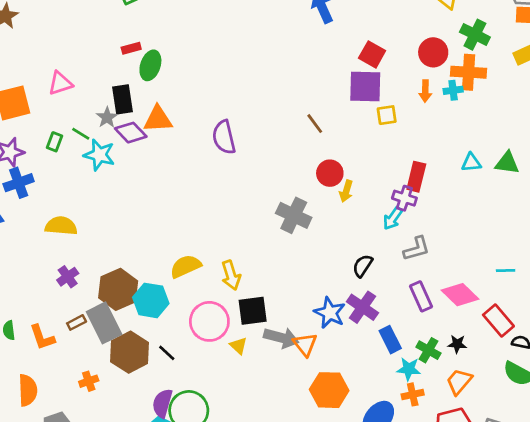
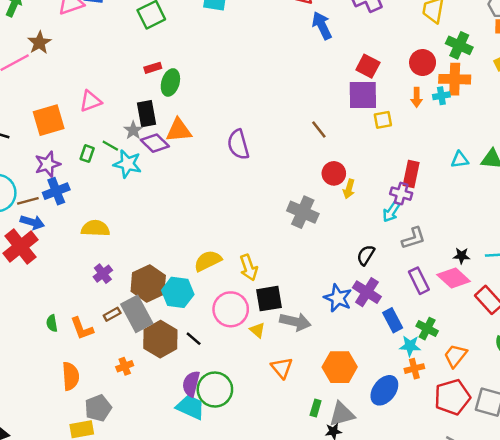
orange triangle: (305, 344) -> (282, 368), moved
black star: (457, 344) -> (462, 256), moved

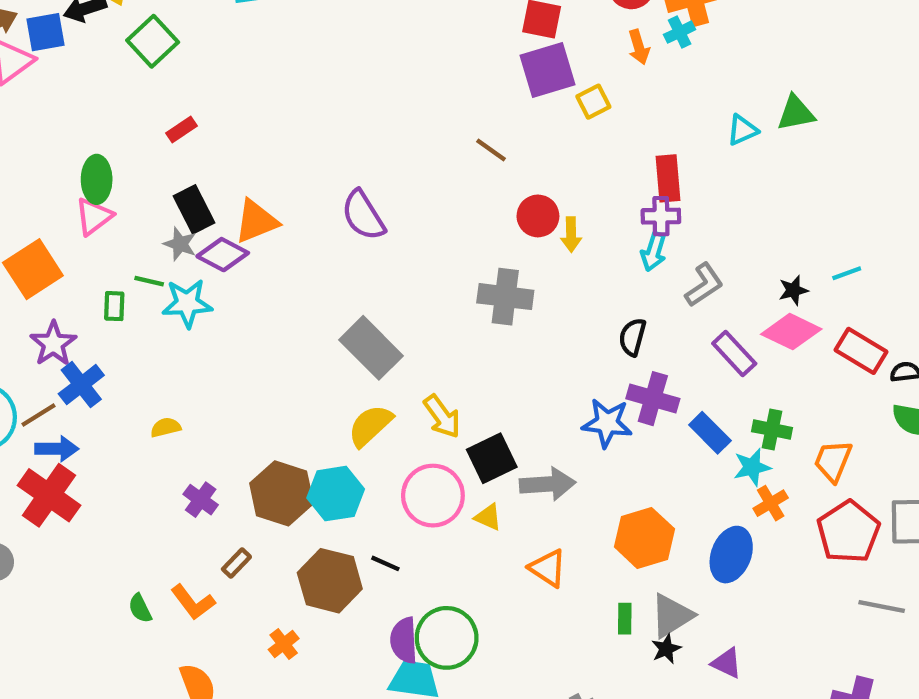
green ellipse: (170, 82) -> (97, 179), moved
yellow semicircle: (95, 228) -> (166, 427), size x0.6
gray rectangle: (137, 314) -> (371, 348), moved

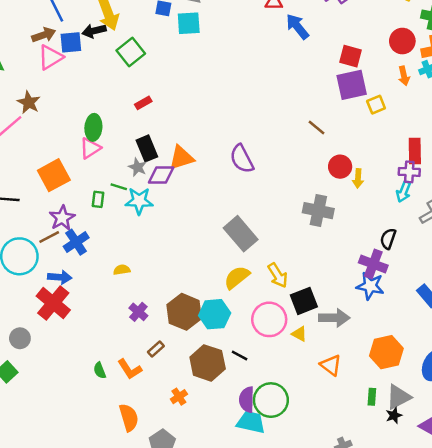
purple diamond: (223, 255) -> (161, 175), turned -32
purple cross: (653, 399) -> (373, 264), moved
brown line: (39, 415) -> (49, 237), moved

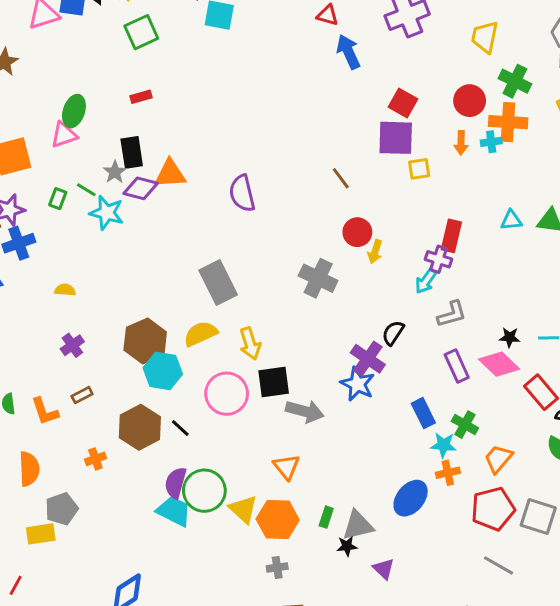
brown hexagon: (184, 312) -> (145, 341), moved
yellow triangle: (299, 334) -> (243, 509), moved, size x1.5
orange hexagon: (386, 352) -> (278, 519), moved

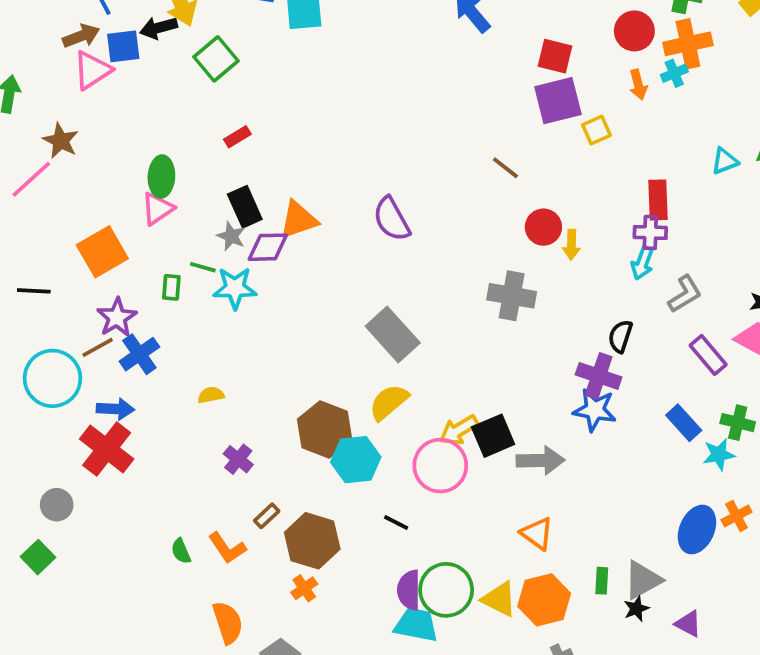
yellow arrow: (250, 343) -> (459, 430), moved, turned 92
brown hexagon: (140, 427) -> (312, 541), moved
orange cross: (448, 473) -> (737, 516), moved

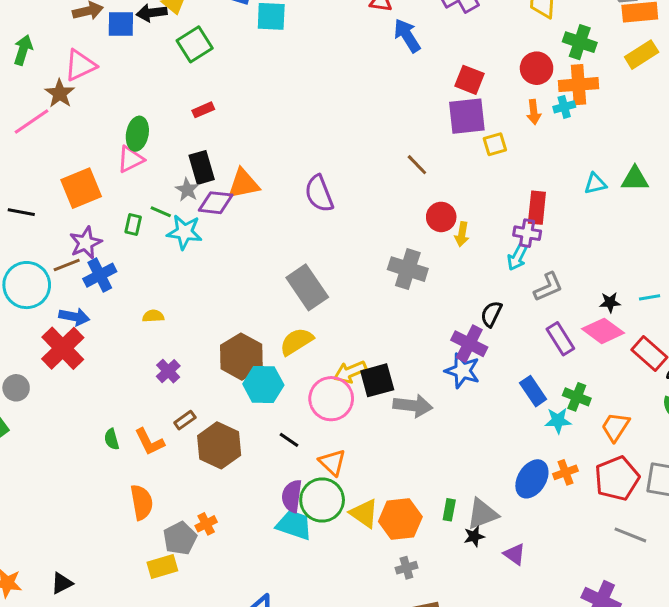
pink triangle: (92, 70) -> (80, 65), moved
orange triangle: (537, 534) -> (332, 462), moved
orange cross: (304, 588) -> (206, 524), moved

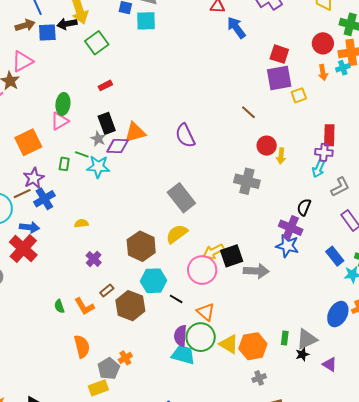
cyan hexagon: (263, 385) -> (153, 281), moved

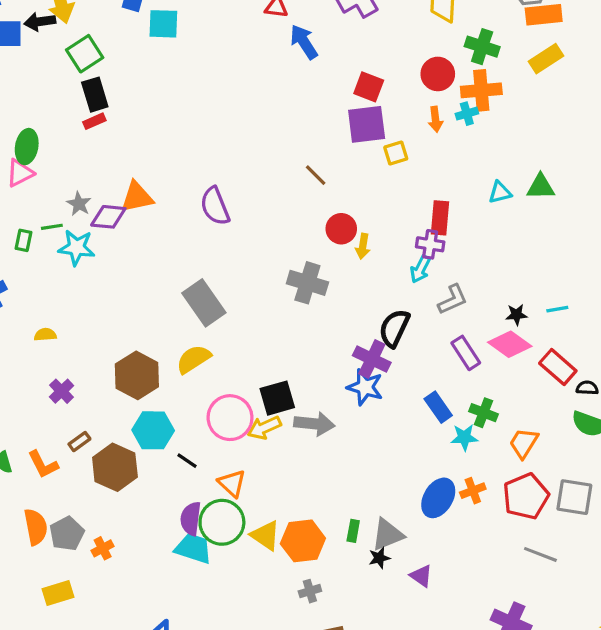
black rectangle: (107, 123) -> (95, 95), moved
green line: (82, 154) -> (52, 227), turned -32
black semicircle: (304, 207) -> (394, 328), size x1.4
yellow arrow: (213, 252) -> (264, 428), moved
gray pentagon: (109, 368) -> (67, 534), moved

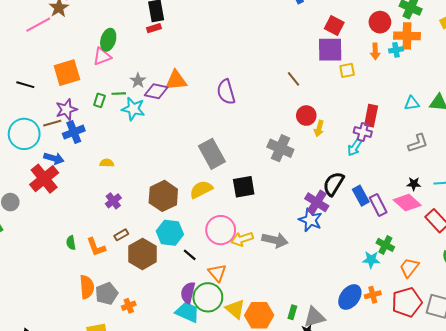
gray L-shape: (453, 299) -> (418, 143), moved
black square: (277, 398) -> (244, 187), moved
blue rectangle: (438, 407) -> (361, 196), moved

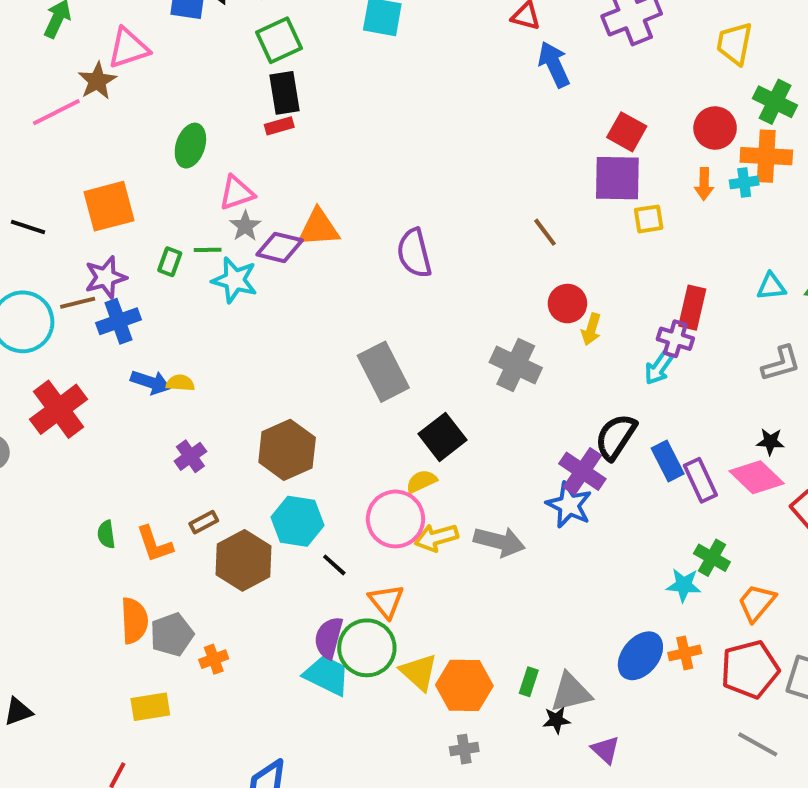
pink triangle: (102, 56) -> (237, 193), moved
blue arrow: (54, 158) -> (151, 382), moved
black square: (244, 187) -> (442, 437), turned -30
yellow semicircle: (201, 189) -> (421, 481), moved, size x0.7

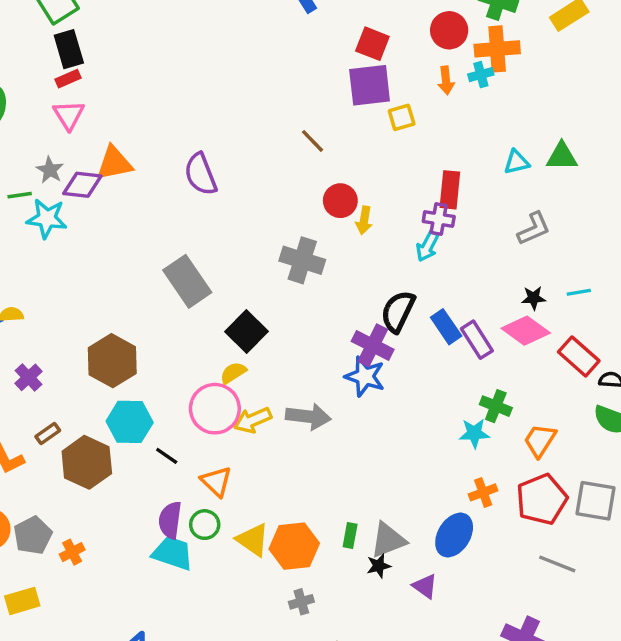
pink triangle: (237, 193) -> (69, 115), moved, turned -36
green circle: (367, 648) -> (205, 525), size x0.6
blue ellipse: (640, 656) -> (454, 535), moved

